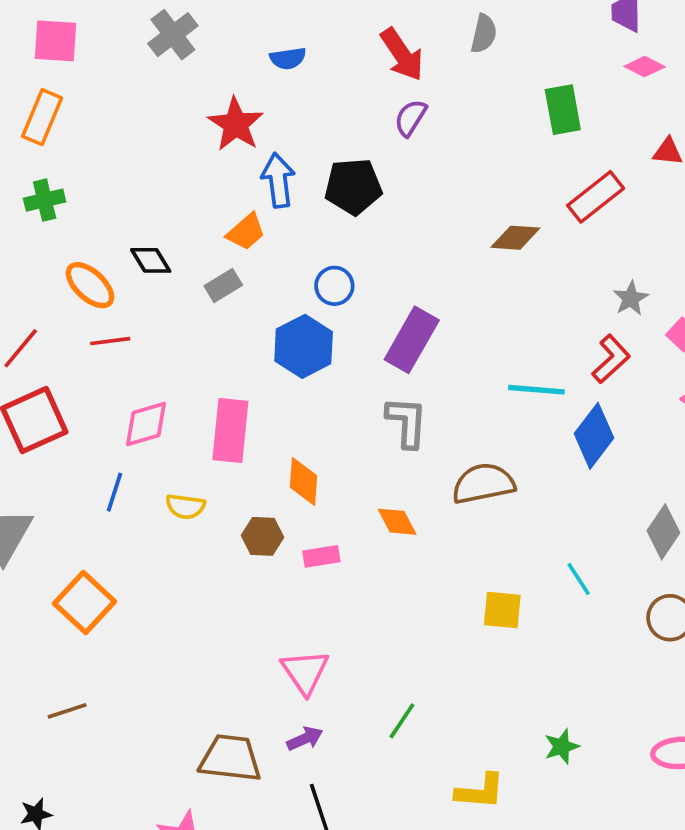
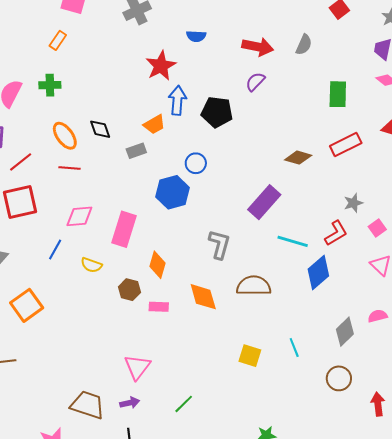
red arrow: (402, 54) -> (258, 47), turned -56
orange rectangle: (42, 117) -> (58, 40), size x0.7
purple rectangle: (412, 340) -> (264, 202), moved
orange diamond: (397, 522) -> (203, 297), size x1.4

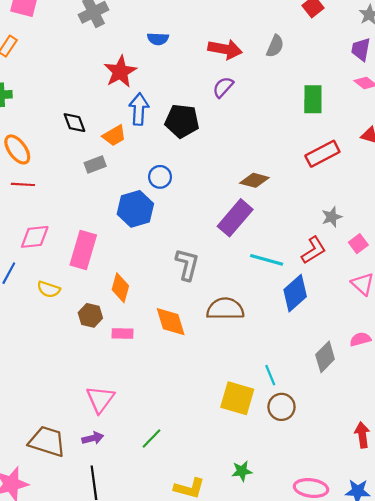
black diamond: (100, 129) -> (74, 123), moved
brown diamond: (298, 158) -> (254, 180), moved
yellow square: (250, 356) -> (237, 398), moved, size x1.4
brown circle: (339, 378) -> (281, 407), moved

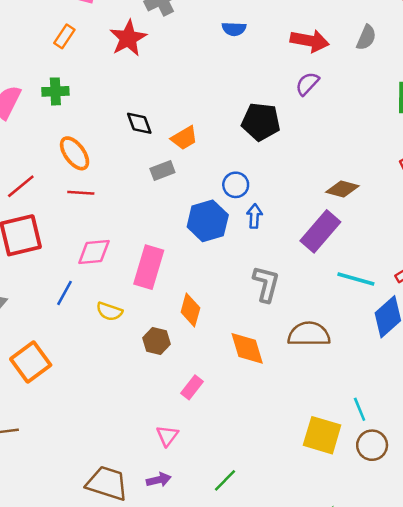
red star: (120, 72) -> (128, 38), moved
blue arrow: (139, 109) -> (254, 216), moved, size x0.7
pink rectangle: (123, 333) -> (192, 387), moved, turned -54
pink triangle: (100, 399) -> (167, 436), size x0.7

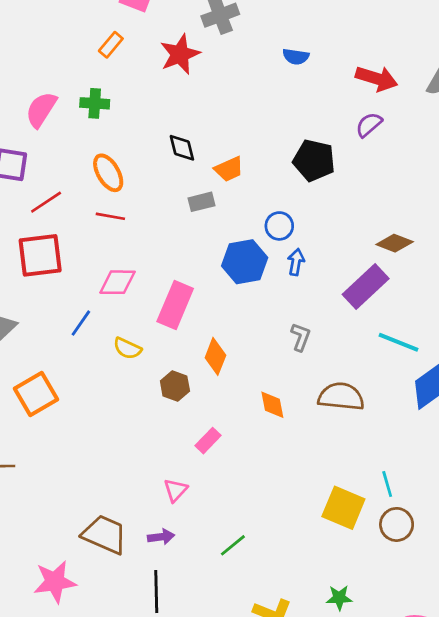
gray L-shape: (266, 284) -> (301, 337), size x0.7
orange diamond: (247, 348) -> (272, 405), size x0.7

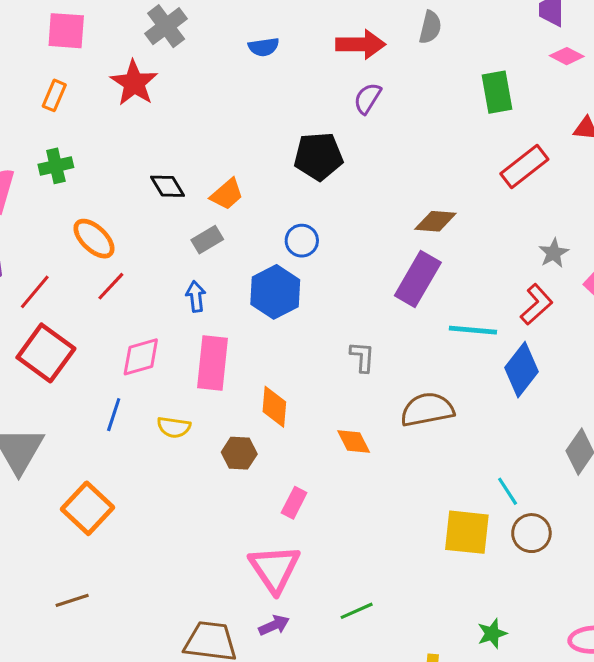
red line: (110, 216) -> (111, 286), turned -40
red square: (40, 255) -> (46, 353), turned -30
blue arrow: (296, 262) -> (196, 296), moved
pink triangle: (176, 490) -> (275, 569), size x1.8
green line: (233, 545) -> (357, 611), turned 32

